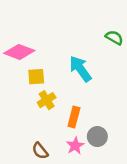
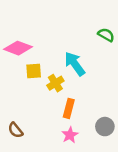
yellow cross: (47, 100) -> (55, 83), moved
gray circle: (97, 137) -> (105, 127), moved
brown semicircle: (40, 151) -> (16, 130), moved

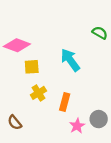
yellow cross: (55, 83) -> (38, 93), moved
pink star: (70, 135) -> (77, 126), moved

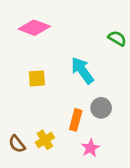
pink diamond: (17, 45) -> (34, 28), moved
yellow cross: (38, 93) -> (45, 140), moved
gray circle: (99, 119) -> (101, 108), moved

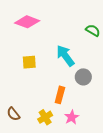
gray circle: (101, 108) -> (83, 77), moved
yellow cross: (45, 140) -> (45, 117), moved

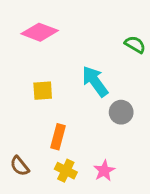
orange rectangle: (60, 95) -> (58, 137), moved
yellow cross: (45, 117) -> (66, 171), turned -32

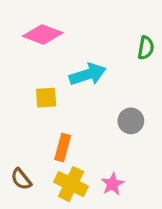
green semicircle: (135, 45) -> (146, 48), turned 70
cyan arrow: (95, 81) -> (88, 74), moved, turned 108
yellow cross: (66, 171) -> (71, 184), size x1.4

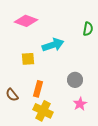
gray circle: (131, 121) -> (75, 80), moved
brown semicircle: (21, 179) -> (12, 95), moved
pink star: (113, 184) -> (80, 104), moved

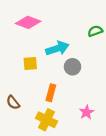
green semicircle: (88, 29) -> (95, 31), turned -120
gray circle: (75, 80) -> (72, 67), moved
orange rectangle: (38, 89) -> (51, 93), moved

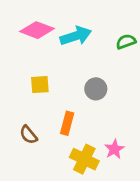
cyan arrow: (57, 48) -> (76, 36), moved
brown semicircle: (13, 102) -> (28, 135), moved
yellow cross: (47, 120) -> (84, 159), moved

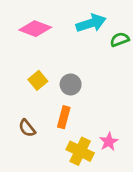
cyan arrow: (76, 36) -> (91, 23), moved
yellow square: (40, 85) -> (38, 80), turned -36
gray circle: (96, 89) -> (71, 84), moved

